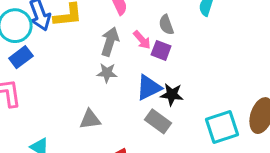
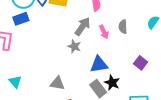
purple square: (161, 50) -> (141, 63), moved
black star: (172, 94) -> (112, 83), moved
gray triangle: (90, 119) -> (57, 83), moved

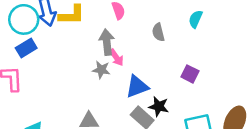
gray arrow: (82, 26) -> (107, 42), turned -30
pink arrow: (104, 32) -> (116, 57), moved

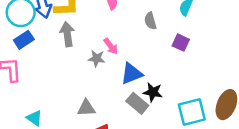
gray arrow: (107, 42) -> (67, 34), moved
purple square: (190, 74) -> (181, 43), moved

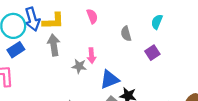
purple square: (181, 43) -> (152, 53), turned 32
pink arrow: (111, 46) -> (92, 56), turned 32

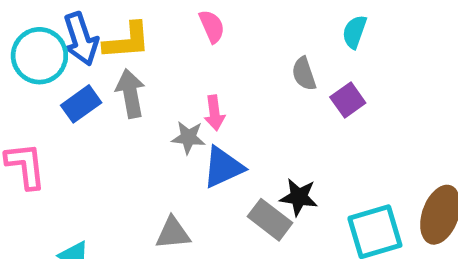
gray semicircle: (126, 34) -> (304, 74), moved
blue rectangle: (16, 50) -> (81, 104), moved
blue triangle: (109, 79) -> (223, 167), moved

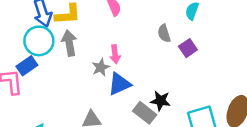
cyan circle: (39, 56) -> (39, 41), moved
blue rectangle: (81, 104) -> (27, 66), moved
gray star: (188, 137) -> (101, 67), turned -30

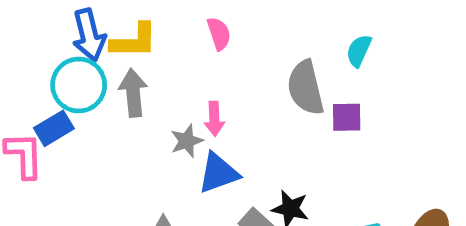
gray semicircle: (164, 33) -> (306, 88), size x1.6
purple square: (188, 48) -> (347, 117), turned 30

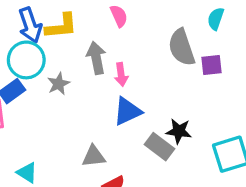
gray arrow: (133, 93) -> (96, 58), moved
gray star: (187, 141) -> (59, 84), moved

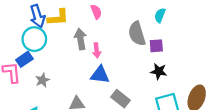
gray star: (59, 84) -> (42, 80), moved
blue triangle: (127, 111) -> (100, 75), turned 30
black star: (179, 131) -> (159, 71), moved

